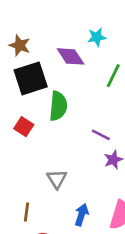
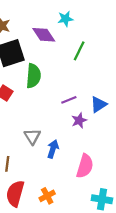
purple line: (101, 135) -> (69, 100), turned -49
blue arrow: (82, 215) -> (53, 149), moved

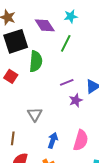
cyan star: (65, 19) -> (71, 16), moved
green line: (79, 51) -> (66, 43), moved
blue arrow: (53, 149) -> (53, 140), moved

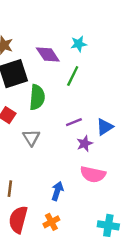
gray triangle: (35, 114) -> (31, 138), moved
pink semicircle: (81, 140) -> (93, 174), moved, turned 85

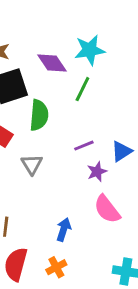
cyan star: (79, 44) -> (90, 50), size x1.5
pink semicircle: (93, 174) -> (107, 209), turned 40

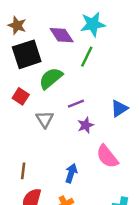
green semicircle: (39, 115) -> (51, 78), turned -135
purple line: (84, 146) -> (76, 104), moved
purple star: (97, 172) -> (86, 125), moved

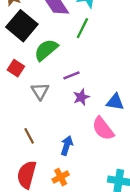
black square: (27, 54) -> (22, 26), turned -32
blue triangle: (119, 108) -> (115, 102), moved, turned 42
brown line: (23, 171) -> (29, 136), moved, turned -35

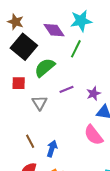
red square: (16, 68) -> (19, 83), turned -32
purple star: (81, 97) -> (94, 94), moved
blue arrow: (67, 146) -> (52, 149), moved

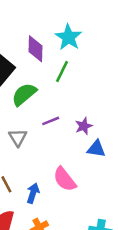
cyan star: (81, 21) -> (68, 37), turned -30
purple diamond: (54, 30) -> (35, 49), turned 35
pink semicircle: (94, 135) -> (65, 179), moved

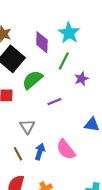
purple star: (84, 126) -> (81, 79), moved
gray triangle: (18, 137) -> (27, 127), moved
blue arrow: (33, 193) -> (40, 152), moved

